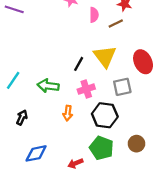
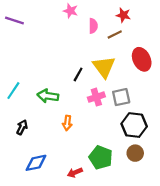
red ellipse: (143, 62) -> (142, 59), moved
pink cross: (86, 89) -> (96, 97), moved
black hexagon: (105, 115) -> (134, 125), moved

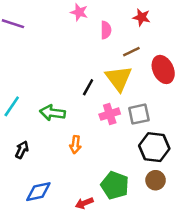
brown line: (115, 35) -> (131, 52), moved

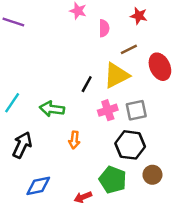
yellow triangle: (119, 78) -> (116, 75), turned 40
black hexagon: (154, 147) -> (130, 145), moved
black arrow: (22, 150) -> (22, 145), size x1.5

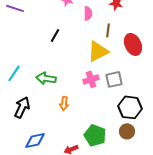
brown line: (129, 49) -> (108, 30), turned -56
black line: (87, 84) -> (55, 35), moved
black hexagon: (130, 145) -> (130, 107), moved

